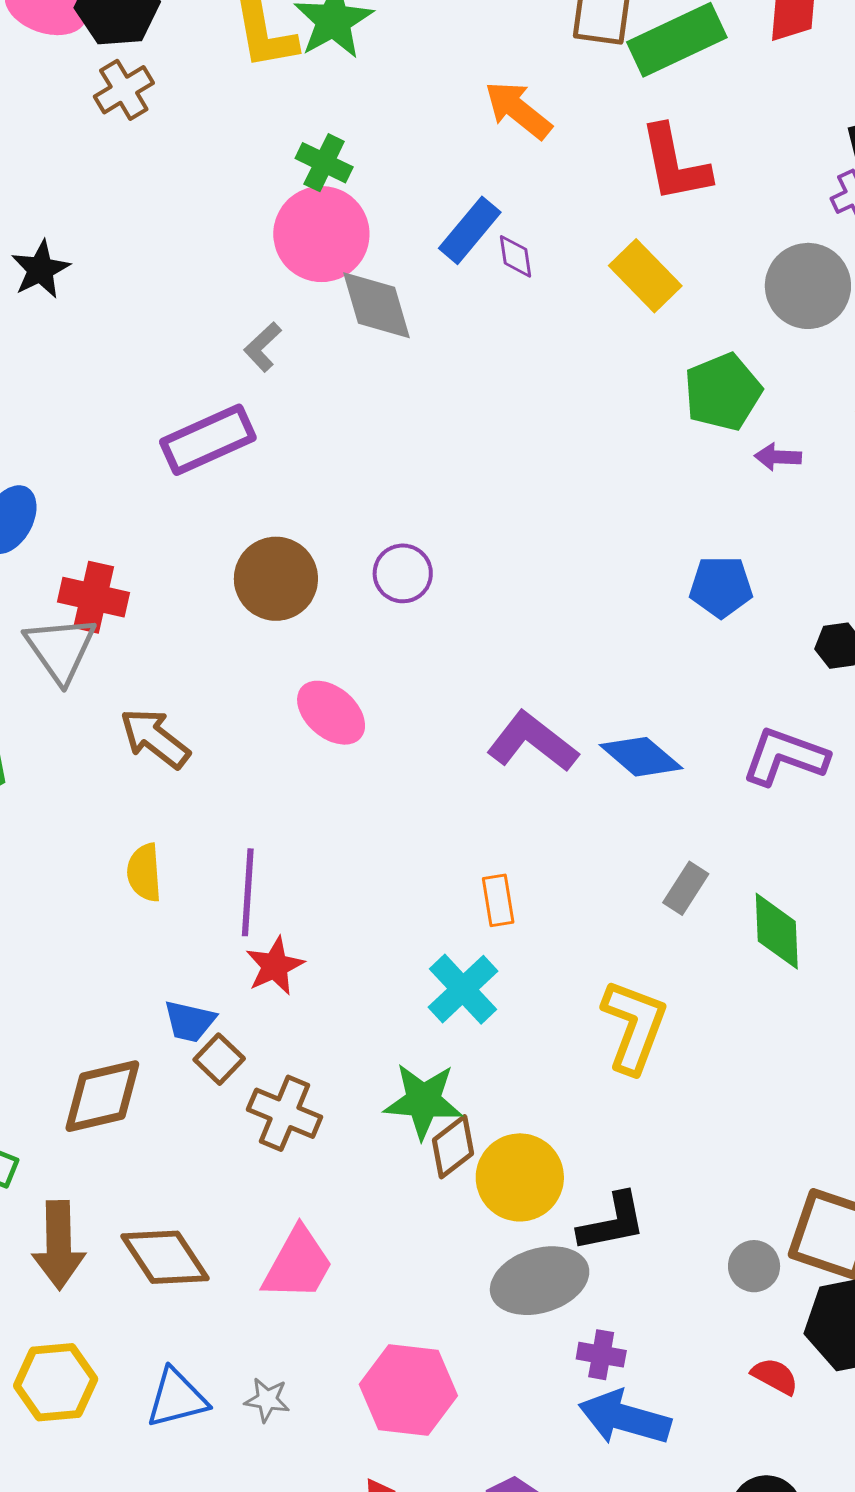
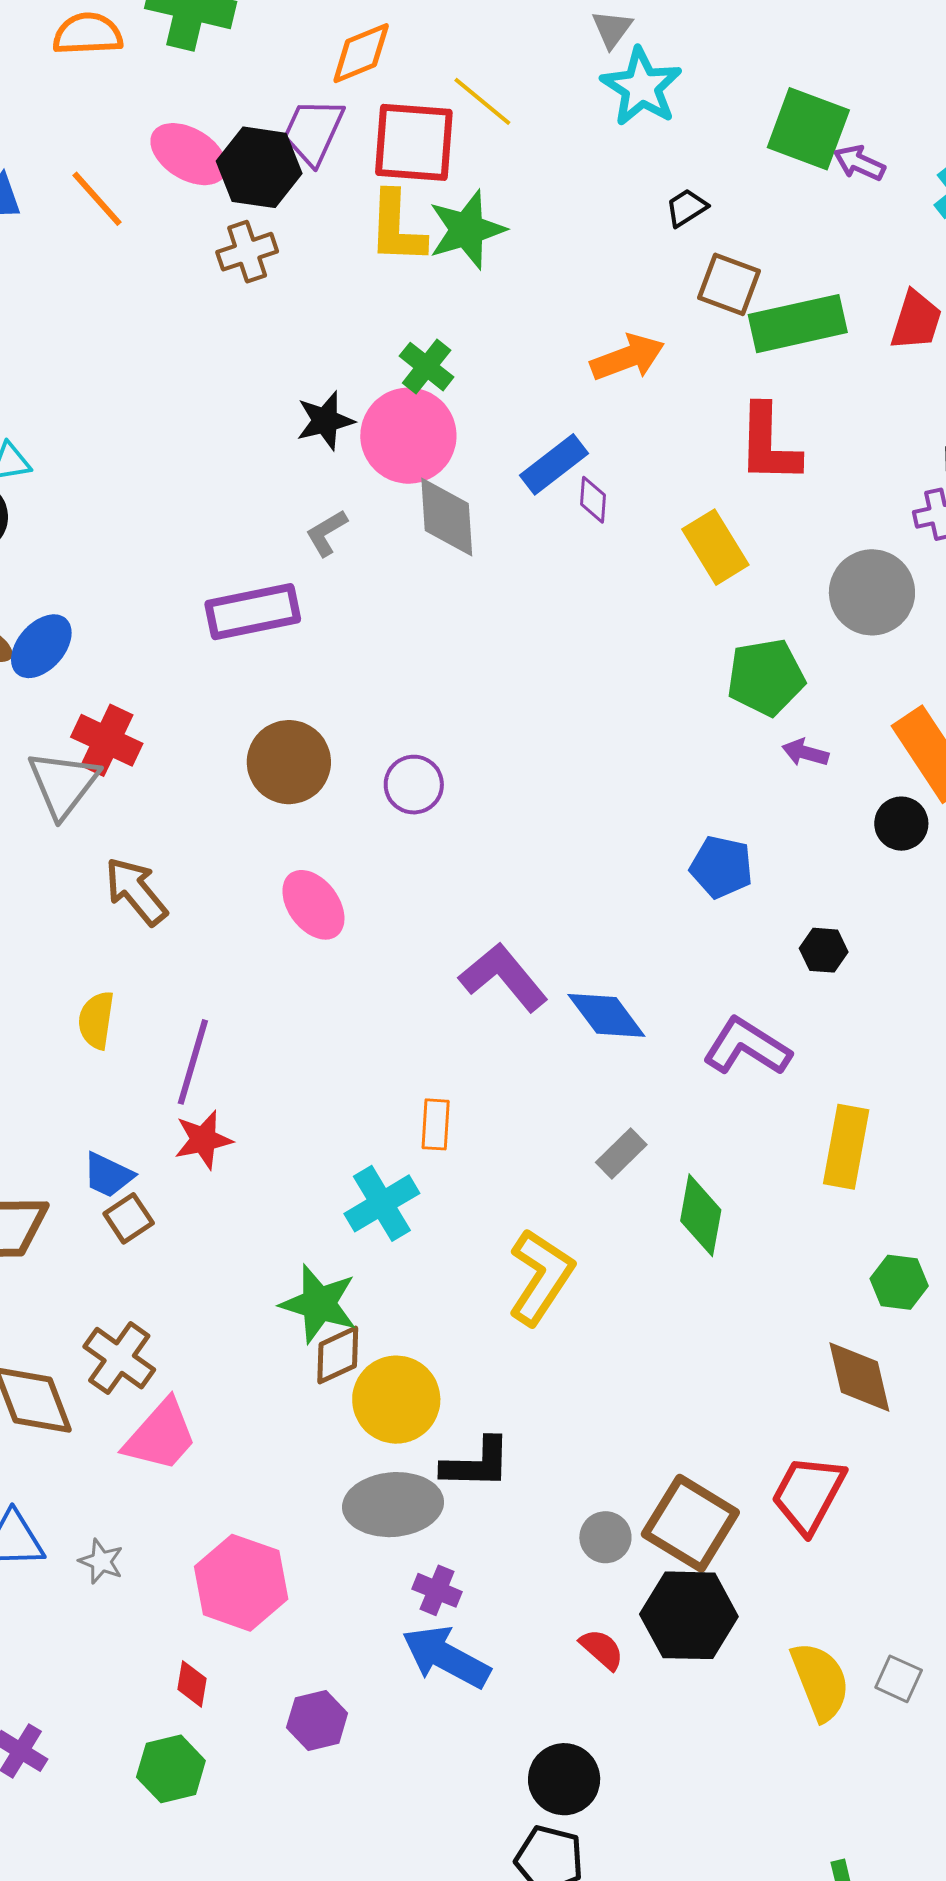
orange arrow: (518, 110) -> (627, 357), turned 108
black star: (40, 269) -> (325, 421), moved
brown cross: (285, 1113) -> (119, 1358), moved

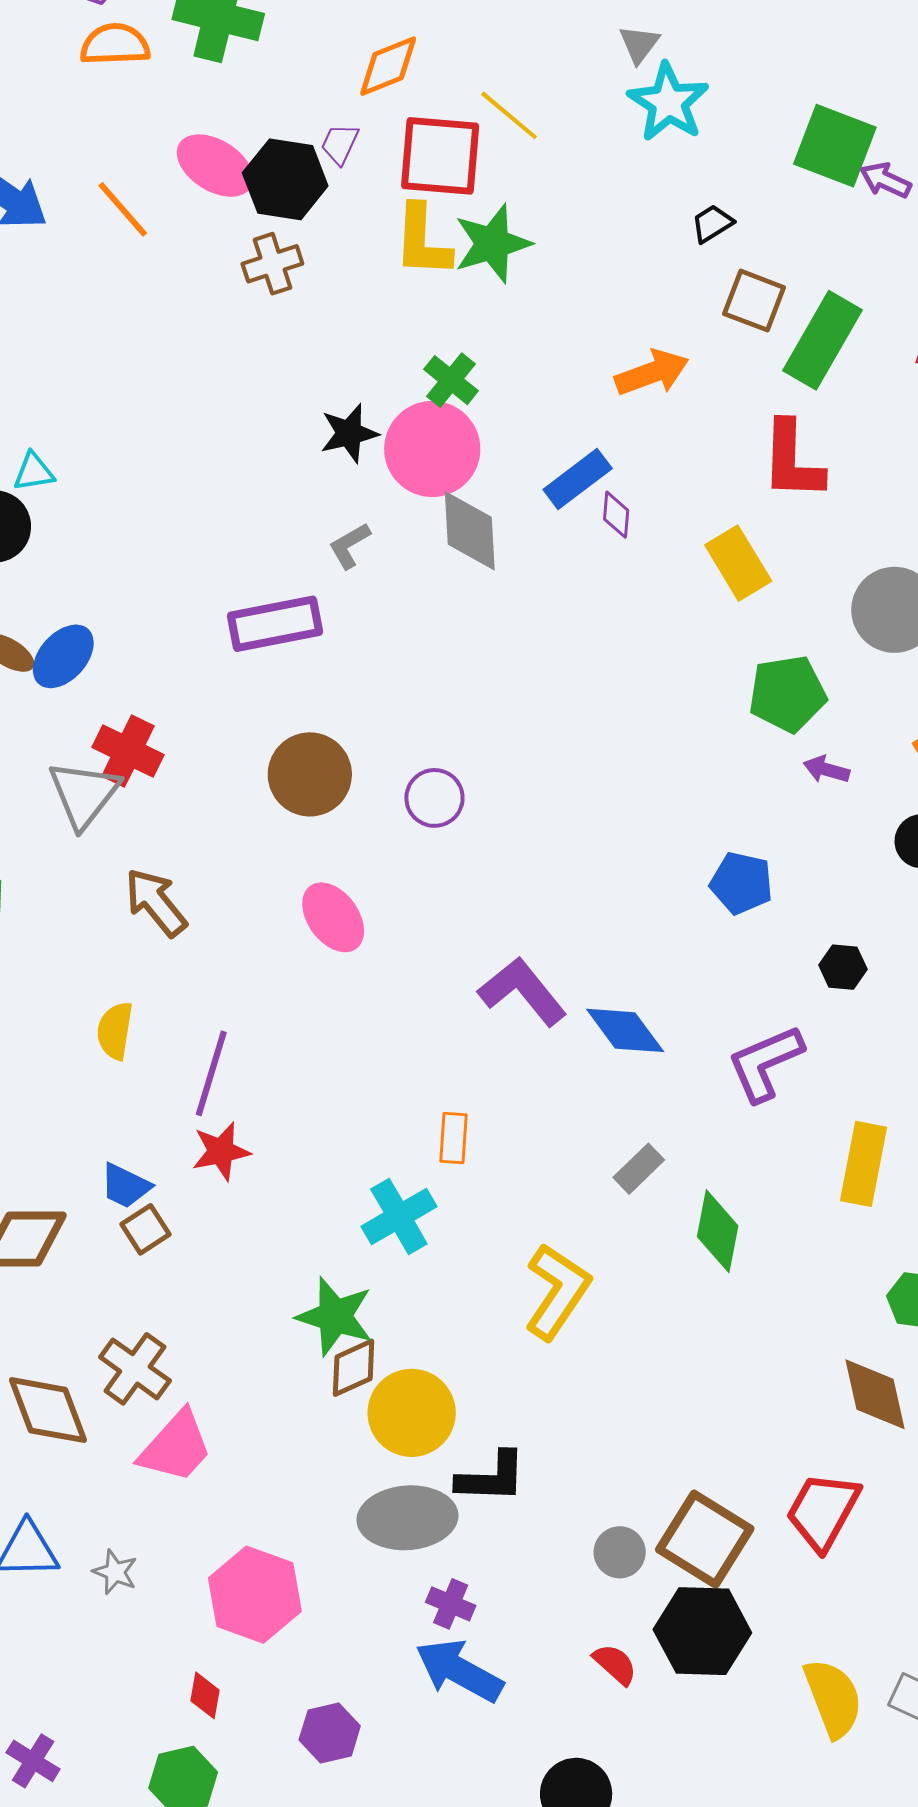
purple trapezoid: (313, 131) -> (340, 144), size x0.6
green rectangle: (798, 324) -> (823, 340), turned -48
purple L-shape: (747, 1047) -> (765, 1063), turned -56

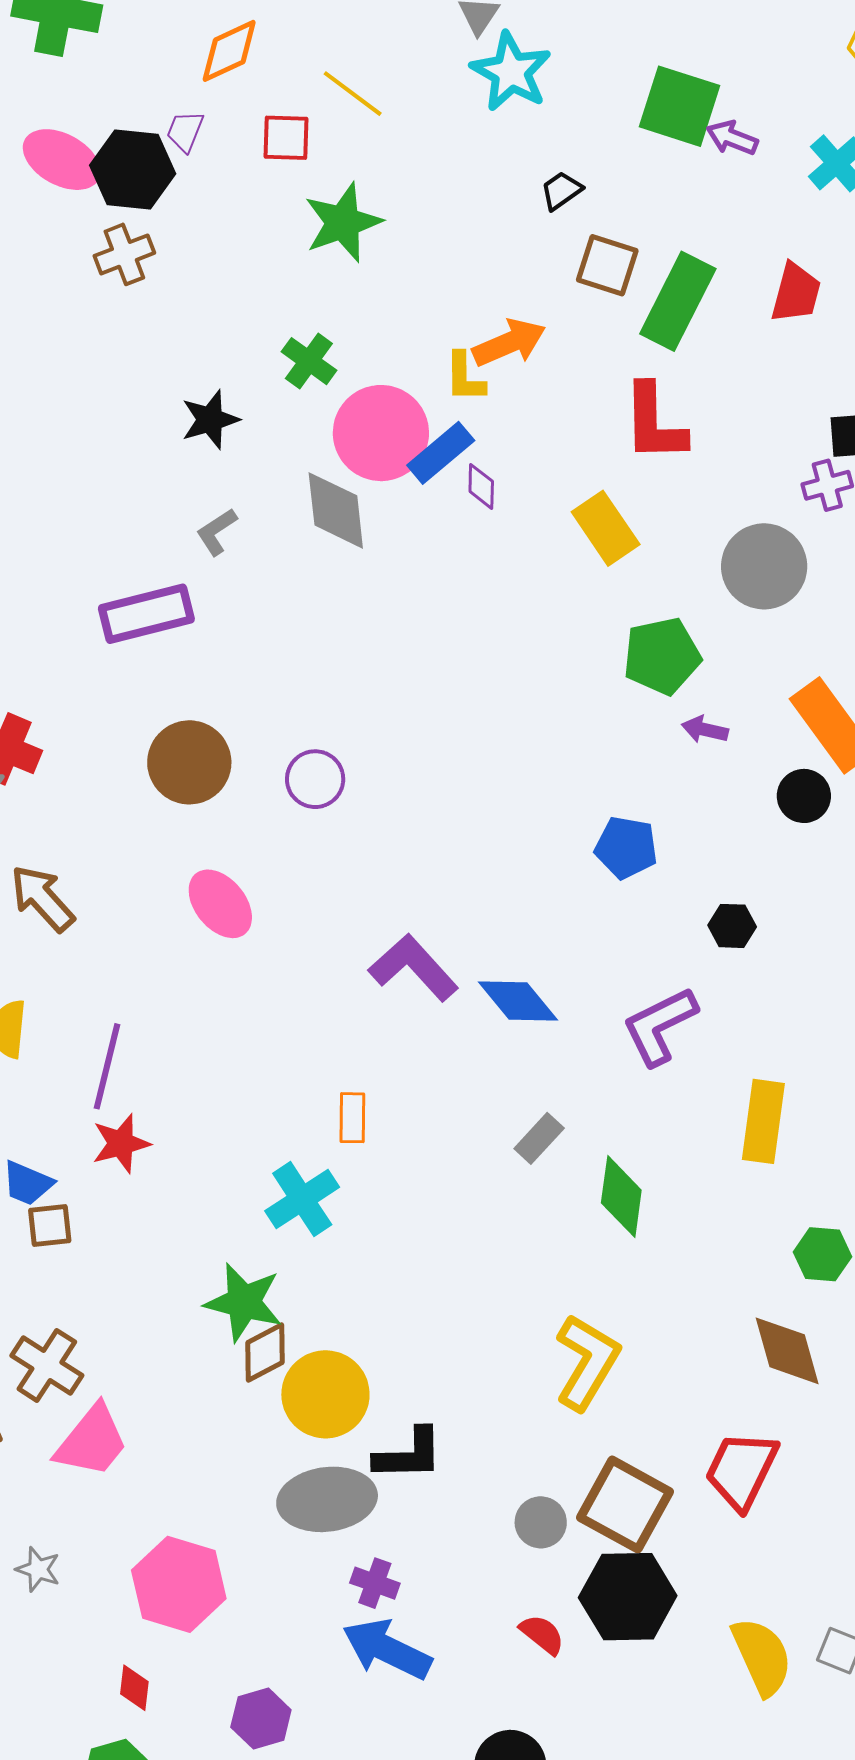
red square: (440, 156) -> (286, 138), size x0.6
yellow L-shape: (422, 241) -> (465, 377), moved, size x0.7
pink circle: (432, 449) -> (381, 433), moved
brown square: (145, 1229) -> (50, 1225), turned 30
yellow L-shape: (557, 1291) -> (587, 1362), moved

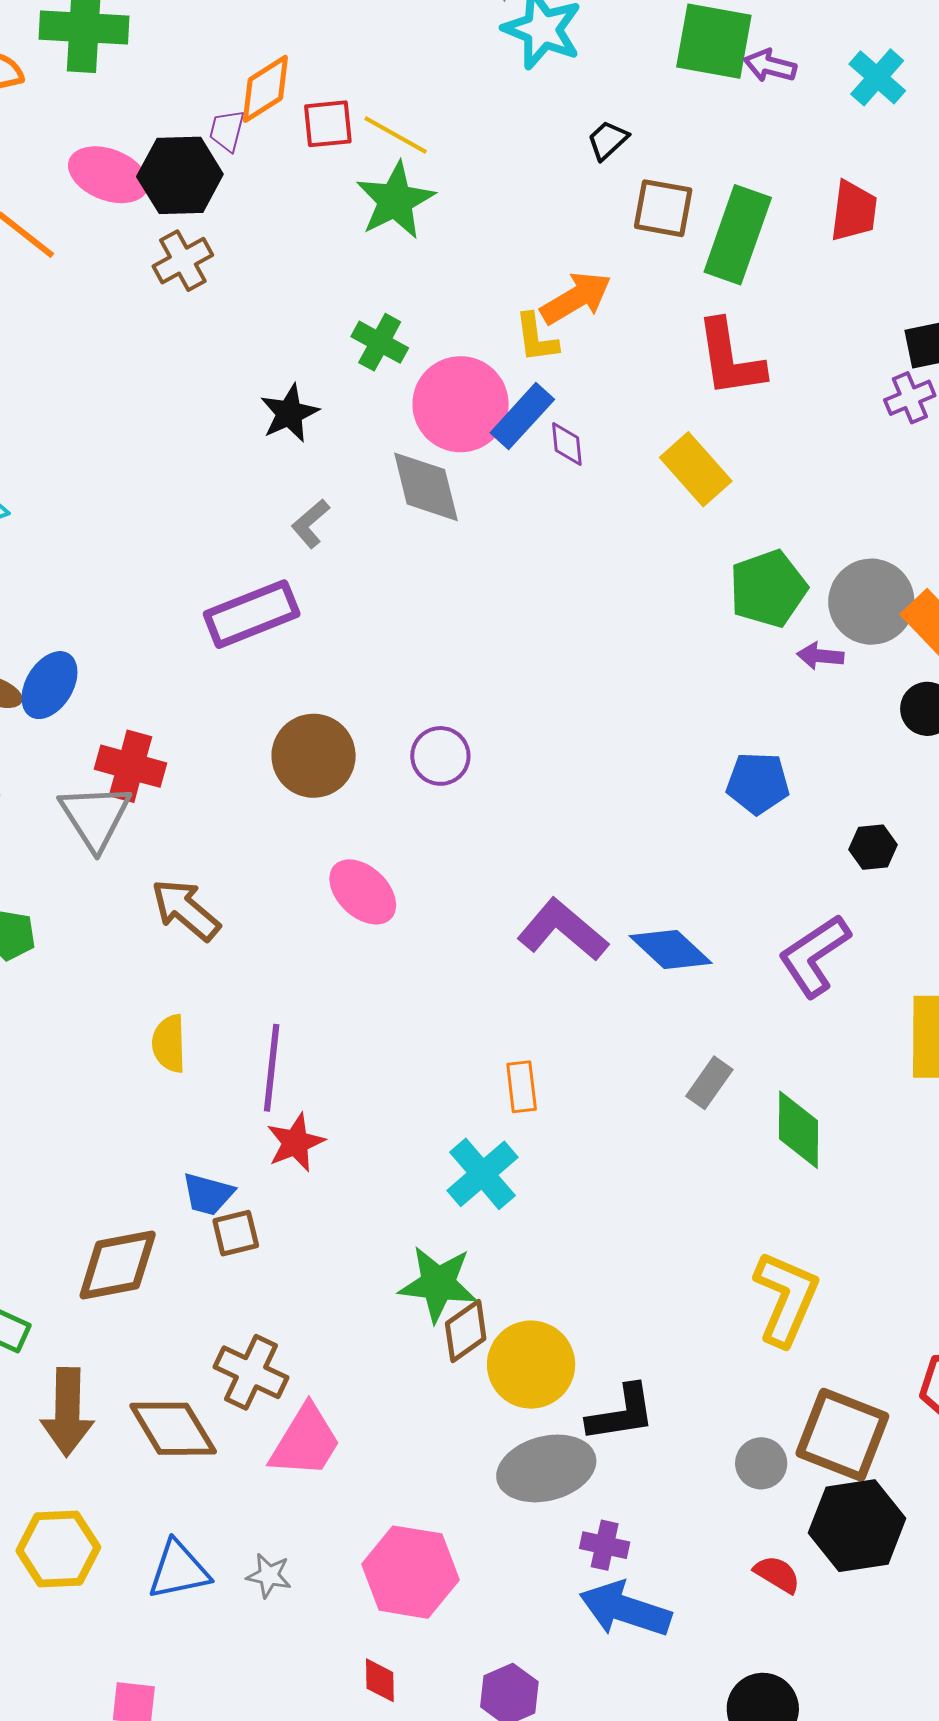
orange diamond: (229, 51) -> (265, 89), moved
yellow line: (353, 94) -> (396, 135), moved
gray circle: (764, 566) -> (871, 602), moved

